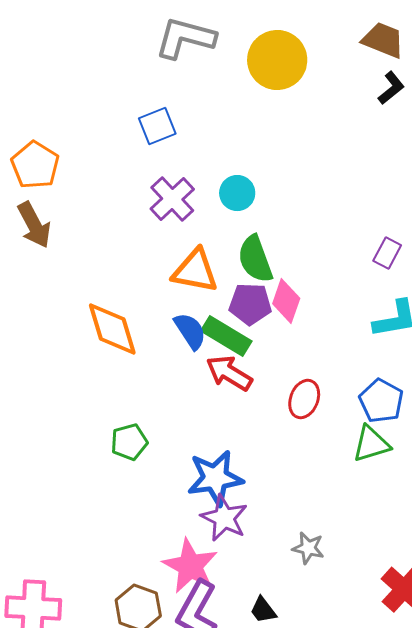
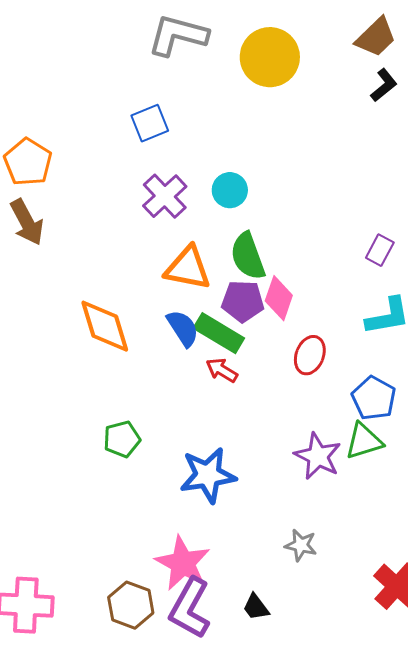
brown trapezoid: (383, 40) -> (376, 37), turned 114
red arrow: (229, 373) -> (222, 370), size x0.7
red ellipse: (304, 399) -> (310, 355), moved
purple star: (224, 518) -> (318, 456), moved

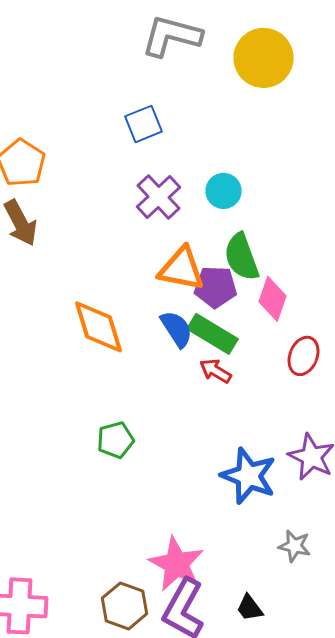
purple pentagon: (243, 301) -> (216, 287), moved
blue star: (208, 475) -> (248, 476), moved, turned 30

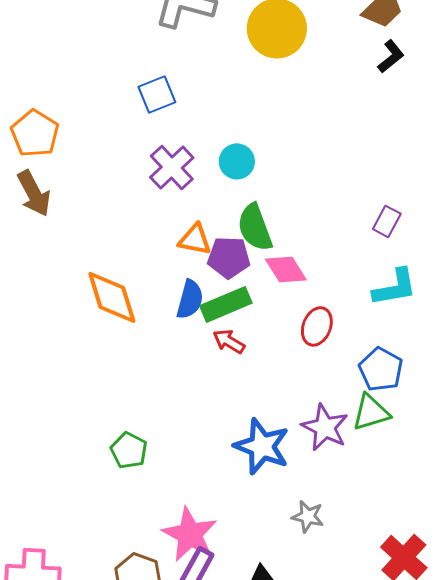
orange triangle: (182, 269) -> (195, 239), size x0.7
pink diamond: (272, 299) -> (286, 269), turned -51
blue semicircle: (176, 329) -> (190, 299), turned 48
green rectangle: (212, 334) -> (226, 304), turned -54
green pentagon: (116, 440) -> (129, 450), moved, turned -30

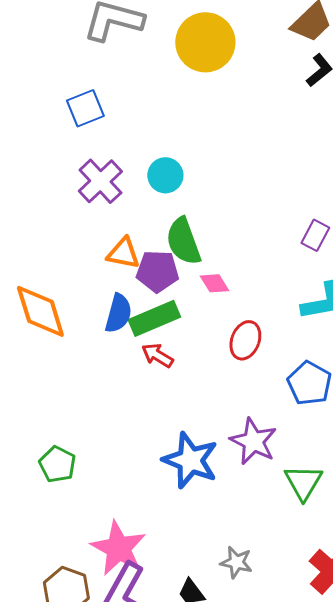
pink diamond: (286, 269) -> (214, 283), size x0.7
green triangle: (371, 412) -> (303, 482), moved, turned -42
gray star: (308, 516) -> (236, 562), moved

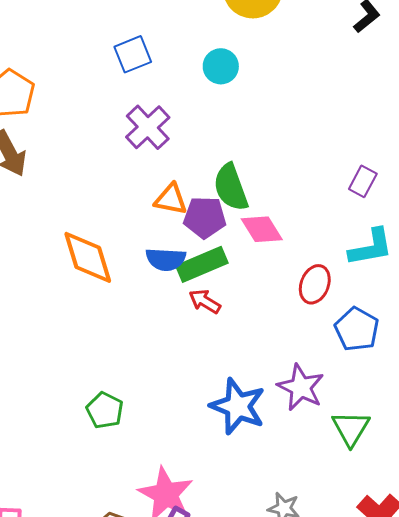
cyan circle: (165, 175) -> (221, 66), moved
pink diamond: (214, 283) -> (262, 229), size x1.4
blue semicircle: (118, 313) -> (166, 259), turned 78
red ellipse: (245, 340) -> (315, 284), moved

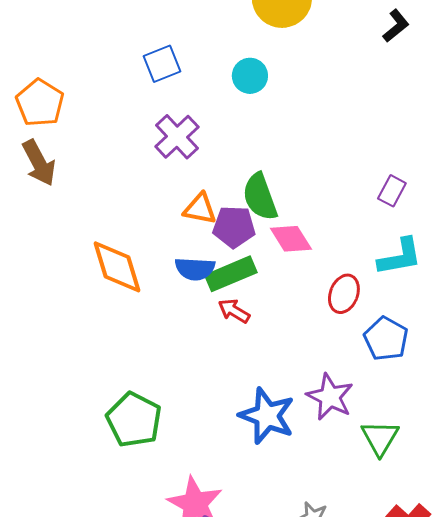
green pentagon: (105, 410) -> (134, 420), size x1.5

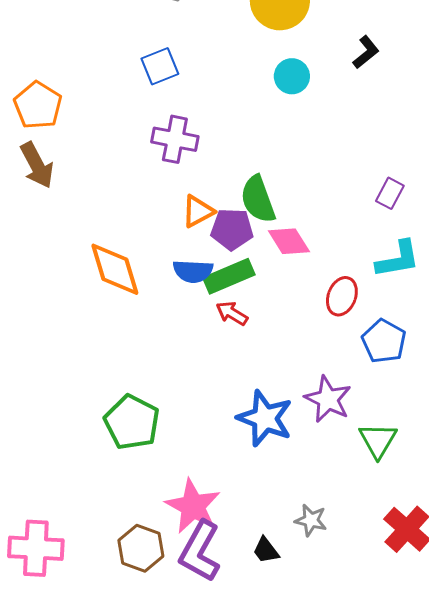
black L-shape: (396, 26) -> (366, 52), moved
cyan circle: (250, 76) -> (292, 76), moved
purple cross: (177, 137) -> (175, 139), turned -36
orange triangle: (200, 209) -> (198, 211), turned -39

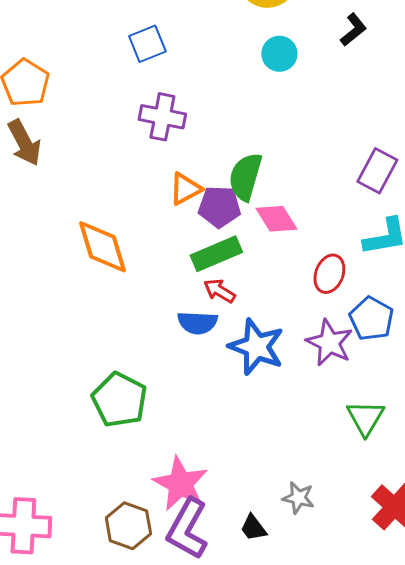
purple rectangle: (390, 193) -> (377, 171), size x1.4
green semicircle: (258, 199) -> (245, 177), turned 36
blue semicircle: (193, 271) -> (197, 323), moved
purple star: (328, 399) -> (329, 343), moved
blue star: (265, 418) -> (256, 347), moved

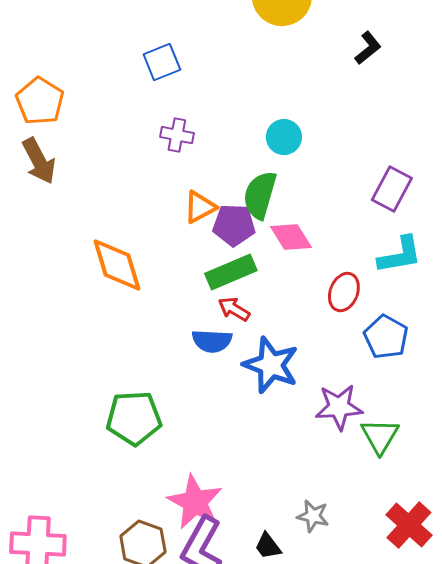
cyan circle: (279, 54) -> (284, 137), moved
purple cross: (162, 117) -> (177, 135), size x0.7
purple star: (329, 343) -> (339, 407), moved, turned -30
green pentagon: (119, 400) -> (134, 418), turned -30

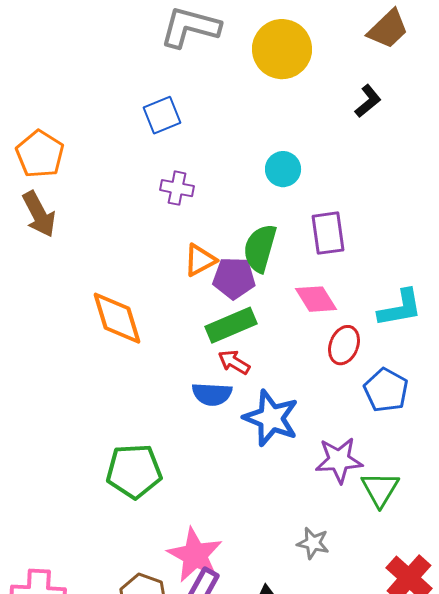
cyan circle: (284, 137) -> (283, 169), moved
purple rectangle: (392, 189) -> (328, 233), moved, turned -36
pink diamond: (291, 237) -> (316, 299), moved
gray star: (313, 516) -> (313, 543), moved

